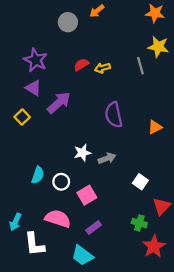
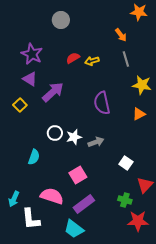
orange arrow: (97, 11) -> (121, 35), moved, turned -88
yellow star: (158, 47) -> (142, 85), moved
white circle: (61, 182) -> (55, 133), moved
purple rectangle: (94, 228) -> (84, 204), size x1.5
red star: (154, 246) -> (138, 221), turned 30

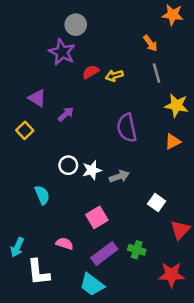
purple star: (32, 54) -> (62, 52), moved
purple arrow: (53, 92) -> (66, 114), size x0.6
cyan semicircle: (34, 157) -> (42, 195), turned -42
pink semicircle: (52, 196) -> (65, 244), size x0.6
green cross: (125, 200) -> (137, 250), moved

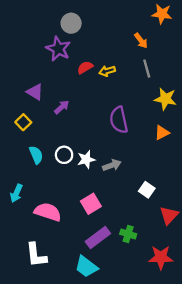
cyan semicircle: (42, 195) -> (36, 155), moved
pink semicircle: (65, 244) -> (48, 212), moved, size x1.6
cyan arrow: (17, 247) -> (16, 193), moved

